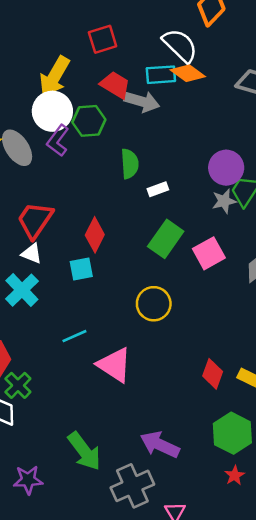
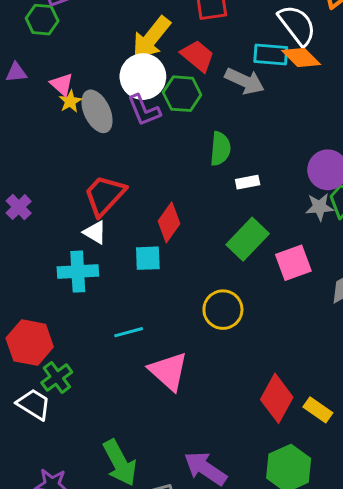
red trapezoid: (115, 85) -> (198, 56), moved
purple L-shape: (58, 140) -> (144, 110), turned -68
cyan cross: (22, 290) -> (78, 272), turned 32
red diamond: (213, 374) -> (277, 398), size x1.4

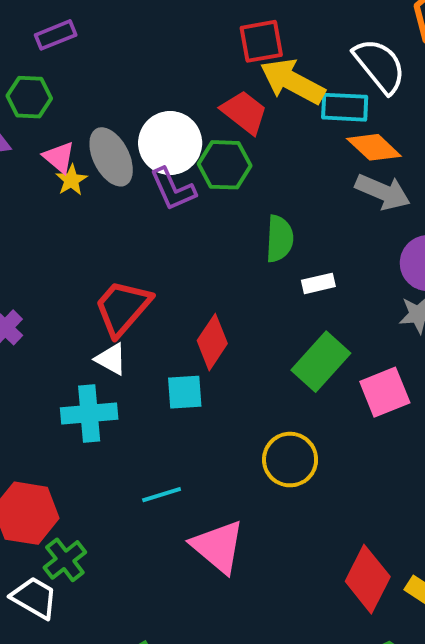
green hexagon: (42, 20) -> (29, 97), moved
yellow arrow: (151, 38) -> (292, 82), moved, turned 81
orange diamond: (301, 58) -> (374, 147), moved
gray arrow: (245, 81) -> (383, 192), moved
gray ellipse: (97, 111) -> (111, 157), moved

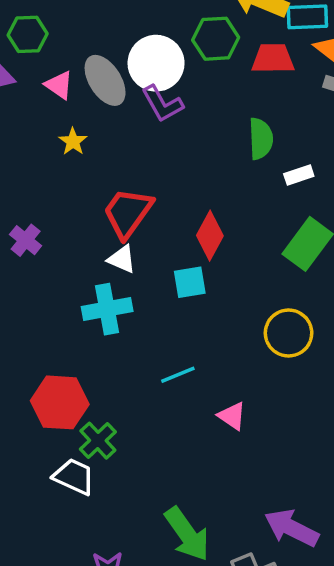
red trapezoid: (244, 112) -> (273, 59), moved, turned -33
green hexagon: (225, 165) -> (216, 39), moved
yellow star: (71, 180) -> (73, 141), moved
pink triangle: (218, 547) -> (232, 416), size x0.6

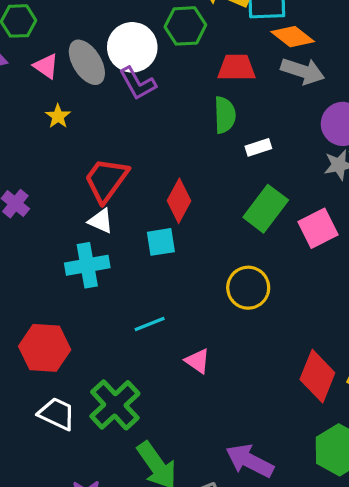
red trapezoid: (273, 59) -> (236, 68), moved
green cross: (98, 441) -> (115, 405), moved, size x1.5

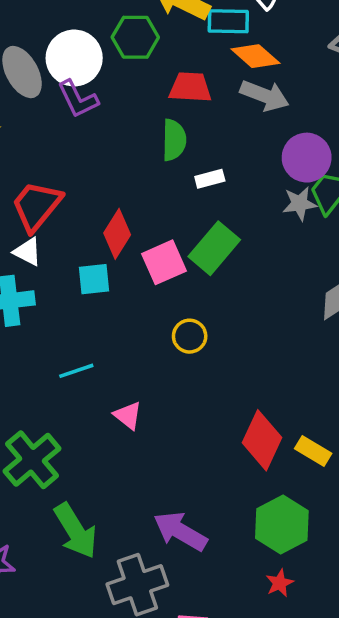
pink square: (318, 228) -> (164, 262), moved
yellow circle: (248, 288) -> (190, 336), size x0.7

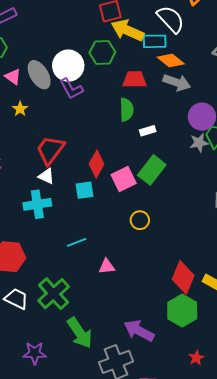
pink triangle: (128, 415) -> (107, 266), turned -42
green hexagon: (282, 524) -> (182, 311), moved

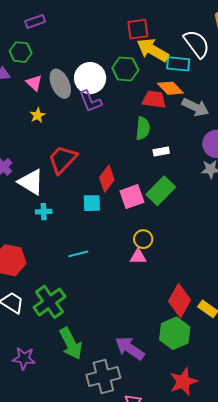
orange diamond: (171, 60) -> (170, 88), moved
white triangle: (46, 176) -> (31, 182), moved, size x1.6
cyan cross: (37, 204) -> (44, 212), size x0.6
pink triangle: (107, 266) -> (138, 257), moved
red star: (196, 358) -> (183, 382), size x1.8

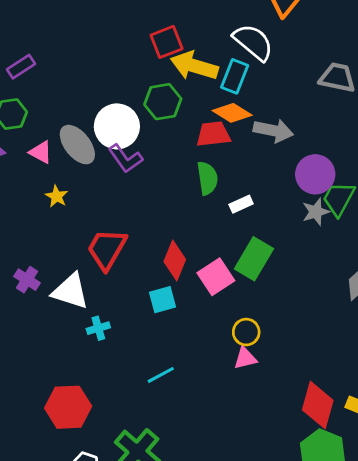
cyan rectangle: (178, 64) -> (235, 76), turned -60

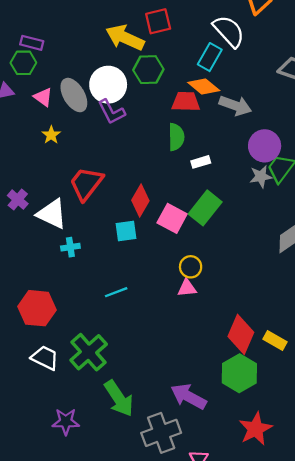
yellow arrow: (194, 66) -> (125, 38), moved
purple rectangle: (21, 67) -> (32, 43), moved, turned 40
pink square: (216, 277) -> (172, 218), turned -36

